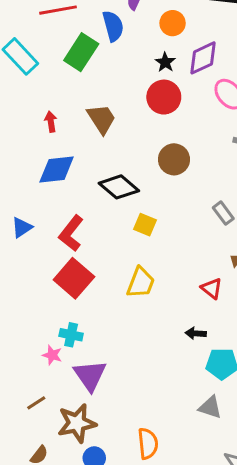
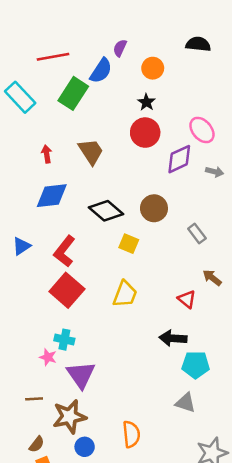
blue semicircle: (113, 26) -> (101, 71), turned 48
purple diamond: (203, 58) -> (179, 159), moved
brown circle: (174, 159) -> (154, 208), moved
black arrow: (196, 333) -> (173, 338), size x1.5
brown line: (36, 403) -> (34, 399), turned 30

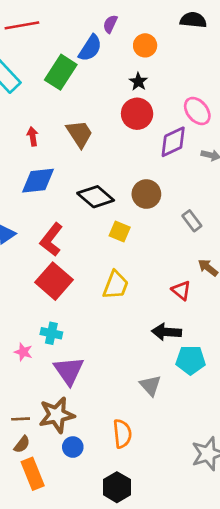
red line: (53, 57) -> (22, 25), moved
pink star: (48, 357) -> (23, 352), moved
brown line: (34, 399) -> (21, 419), moved
gray triangle: (186, 403) -> (150, 385), moved, turned 30

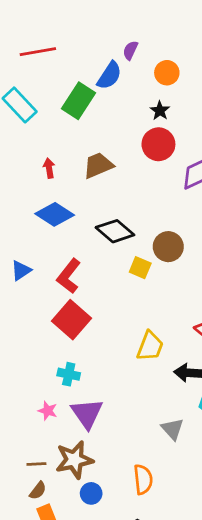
brown trapezoid: (79, 134) -> (98, 165), turned -80
blue diamond: (38, 181) -> (55, 214), turned 39
brown circle: (146, 194) -> (168, 247), moved
yellow trapezoid: (116, 285) -> (150, 346), moved
pink star: (23, 352) -> (48, 411), moved

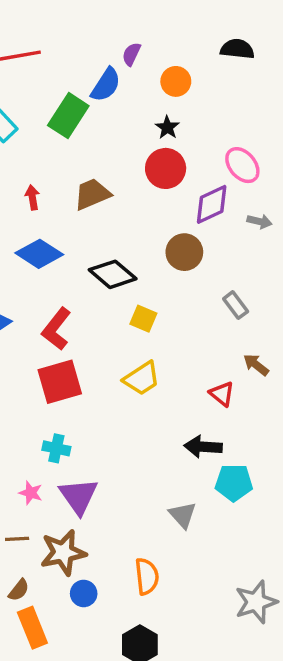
brown circle: (168, 247) -> (184, 252), moved
red square: (71, 320) -> (60, 382), turned 33
yellow trapezoid: (150, 346) -> (142, 378), moved, turned 36
brown line: (36, 464) -> (17, 539), moved

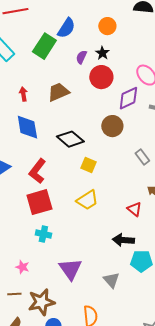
purple semicircle: (131, 54) -> (81, 57), moved
blue diamond: (39, 254) -> (27, 127), turned 48
cyan cross: (56, 448) -> (43, 234), moved
purple triangle: (79, 496) -> (70, 269), moved

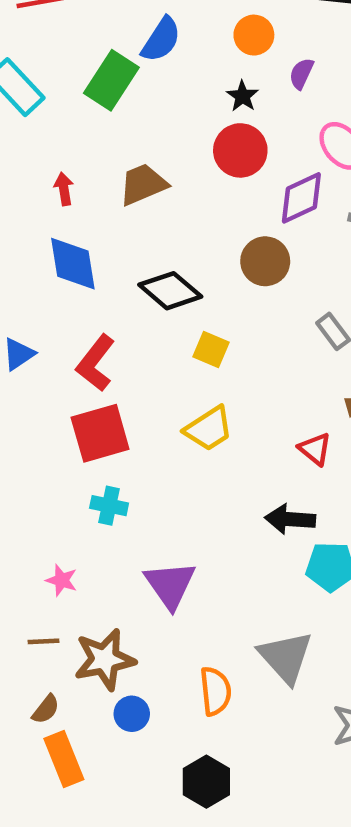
purple semicircle: (81, 57) -> (301, 74), moved
gray triangle: (111, 280) -> (286, 657), moved, size x1.5

